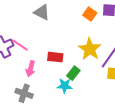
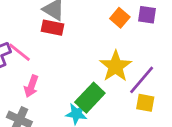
red rectangle: (55, 57) -> (52, 28), moved
green rectangle: (73, 73) -> (90, 98), size x1.5

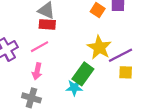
pink line: (19, 52) -> (40, 47), moved, turned -60
purple line: (142, 80) -> (121, 55), turned 30

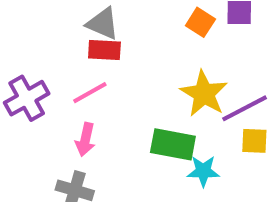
green rectangle: (83, 74) -> (173, 144), turned 65
cyan star: (74, 88) -> (203, 171), moved

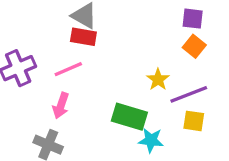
orange square: (200, 22) -> (194, 46), moved
yellow star: (204, 94) -> (158, 79), size x0.6

